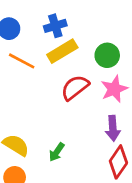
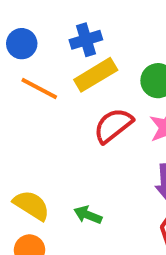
green arrow: (57, 152) -> (88, 215), turned 78

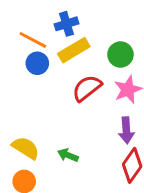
blue circle: (22, 44) -> (37, 63), moved
orange line: (39, 88) -> (33, 40), moved

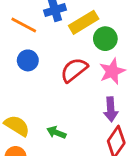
yellow rectangle: (74, 50) -> (84, 22), moved
blue circle: (37, 63) -> (28, 60), moved

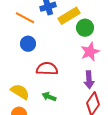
red semicircle: (74, 70) -> (47, 69), moved, turned 40

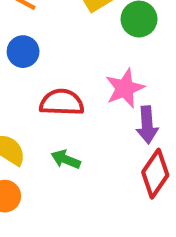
pink star: (90, 52) -> (125, 88), moved

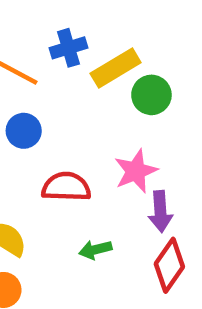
green arrow: (66, 159) -> (95, 250), moved, turned -36

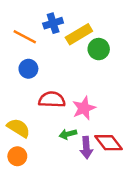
pink star: (136, 171) -> (84, 108), moved
purple arrow: (160, 211) -> (86, 148), moved
red diamond: (169, 265) -> (109, 143), turned -72

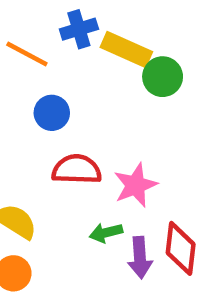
yellow rectangle: (79, 34) -> (126, 50), turned 55
blue circle: (28, 69) -> (52, 113), moved
red diamond: (109, 143) -> (181, 248), turned 44

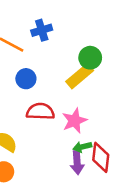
yellow rectangle: (126, 50) -> (80, 76), moved, turned -64
green arrow: (106, 233) -> (82, 147), moved

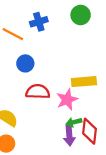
green circle: (90, 58) -> (81, 15), moved
yellow rectangle: (80, 76) -> (84, 82), moved, turned 35

